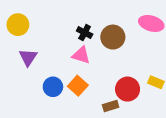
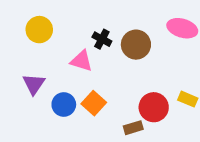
yellow circle: (18, 25) -> (39, 30), moved
pink triangle: (81, 55) -> (81, 61), moved
purple triangle: (28, 57) -> (34, 84), moved

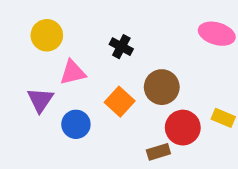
brown circle: (136, 45) -> (162, 87), moved
pink triangle: (81, 61) -> (73, 73), moved, turned -30
orange square: (94, 103) -> (120, 102), moved

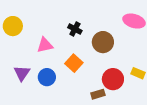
yellow circle: (47, 35) -> (13, 26), moved
brown circle: (162, 87) -> (103, 42), moved
purple triangle: (40, 100) -> (22, 73), moved

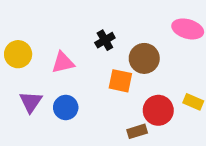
yellow circle: (13, 26) -> (18, 54), moved
black cross: (75, 29) -> (105, 40), turned 32
orange square: (74, 63) -> (120, 81), moved, turned -30

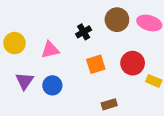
brown circle: (144, 58) -> (117, 20), moved
orange square: (120, 81) -> (96, 64), turned -30
red circle: (158, 110) -> (133, 63), moved

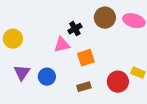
pink triangle: (50, 50) -> (62, 45), moved
red circle: (133, 63) -> (118, 82), moved
brown rectangle: (109, 104) -> (84, 87), moved

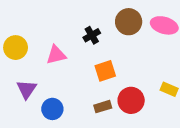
pink triangle: (62, 45) -> (56, 55), moved
blue circle: (47, 77) -> (52, 109), moved
red circle: (118, 82) -> (131, 100), moved

